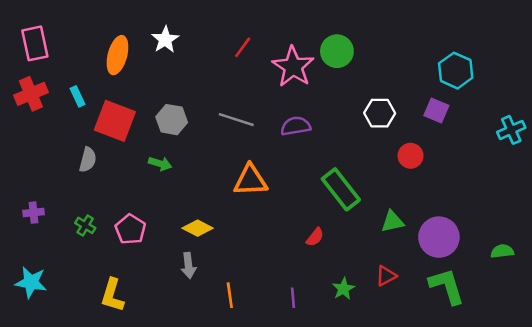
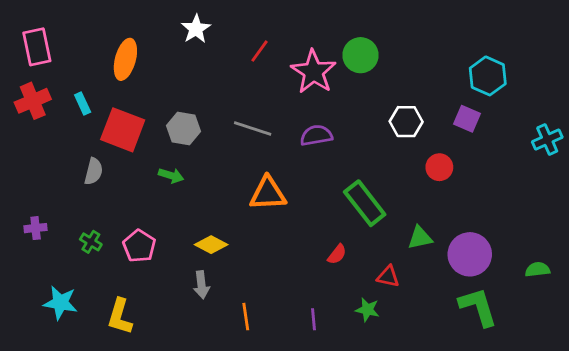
white star: (165, 40) -> (196, 29), moved
red triangle: (386, 276) -> (388, 276), moved, turned 40
cyan star: (31, 282) -> (60, 303), moved
green star: (343, 289) -> (367, 310), turned -30

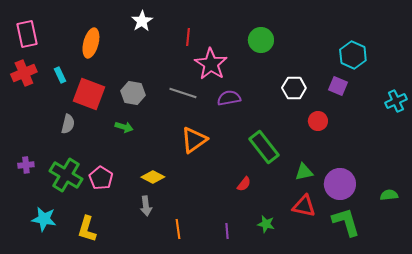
red line: (260, 51) -> (188, 37), turned -30
pink star: (313, 72) -> (211, 64), moved
orange triangle: (268, 193) -> (194, 140), turned -32
green cross: (91, 242) -> (66, 175), size x2.0
red triangle: (388, 276) -> (304, 206), moved, size x1.4

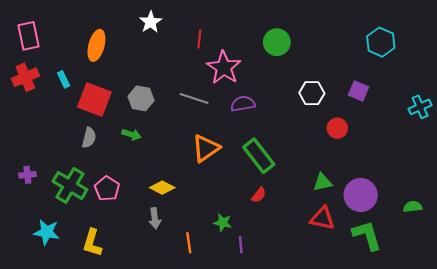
cyan hexagon: (353, 55) -> (381, 42), moved
gray semicircle: (68, 124) -> (89, 138), moved
green rectangle: (264, 147) -> (259, 156), moved
green star: (266, 224) -> (223, 223), moved

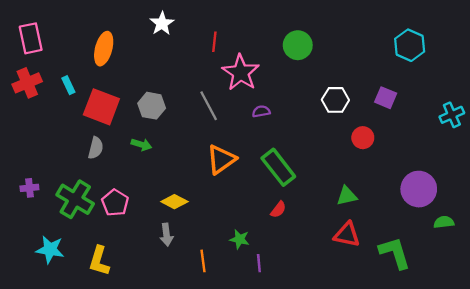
gray line: (194, 98) -> (209, 106), turned 44
purple semicircle: (243, 104) -> (261, 111), size x0.7
purple circle: (361, 195) -> (419, 189), moved

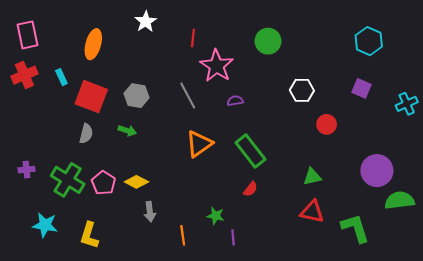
purple square: (386, 98) -> (361, 88), moved
yellow diamond: (174, 202) -> (136, 182), moved
green semicircle: (444, 222) -> (400, 200), size x1.6

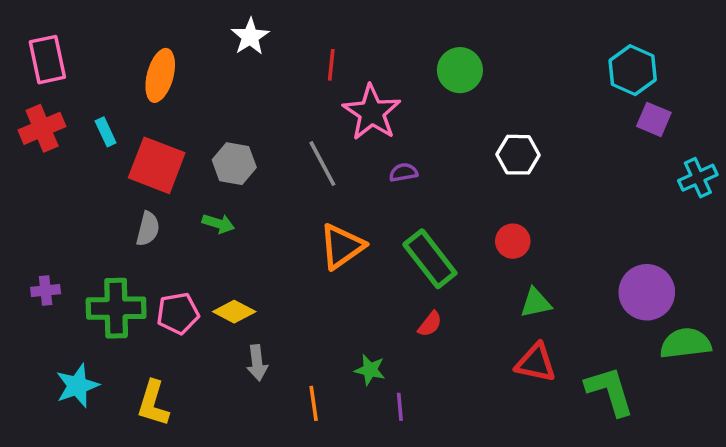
purple square: (361, 88) -> (654, 119), moved
red circle: (327, 124) -> (513, 241), moved
green cross: (68, 180) -> (116, 308), turned -32
pink pentagon: (104, 183) -> (178, 313), turned 30
cyan star: (45, 225) -> (77, 386), turned -30

